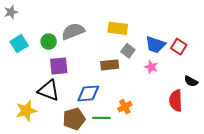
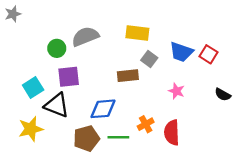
cyan square: (19, 44) -> (33, 87), moved
pink star: (151, 67) -> (176, 91), moved
red semicircle: (176, 101) -> (172, 133), moved

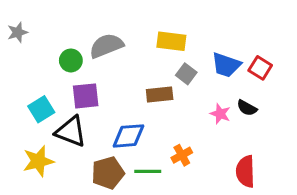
gray star: (13, 14) -> (18, 32), moved
black semicircle: (223, 95) -> (247, 108), moved
red semicircle: (172, 133) -> (245, 171), moved

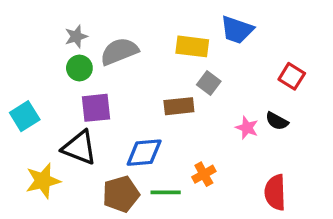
gray star: (18, 32) -> (76, 36), moved
blue trapezoid: (226, 65) -> (237, 30), moved
cyan square: (41, 109) -> (25, 116), moved

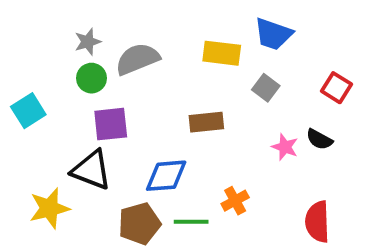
gray square: (209, 83) -> (266, 88), moved
cyan square: (25, 116) -> (28, 111), moved

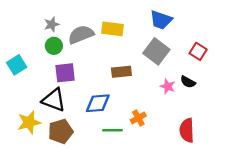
yellow rectangle: (222, 53) -> (112, 29), moved
gray square: (266, 88) -> (156, 51), size x1.6
brown pentagon: (139, 224) -> (61, 131), moved

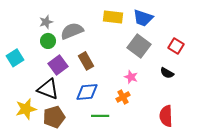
yellow rectangle: (112, 29) -> (113, 17), moved
brown rectangle: (121, 72) -> (86, 61), moved, turned 66
purple square: (65, 73) -> (58, 65), turned -30
pink star: (168, 86) -> (131, 77), moved
orange cross: (138, 118) -> (123, 97), moved

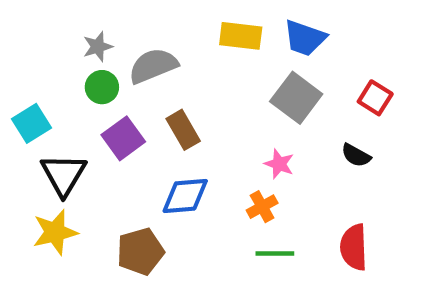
black triangle: (48, 89) -> (64, 175), moved, turned 40
green line: (100, 116) -> (275, 254), moved
brown pentagon: (54, 117) -> (140, 251), moved

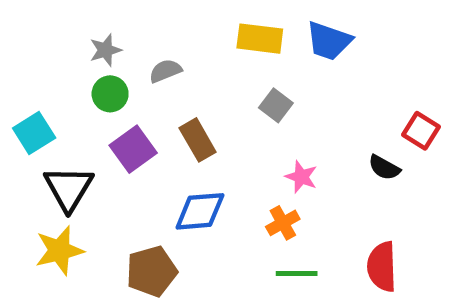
gray semicircle: (153, 66) -> (165, 71), size x0.6
gray square: (296, 98) -> (276, 105), moved, size x0.6
red square: (375, 98) -> (421, 131), moved

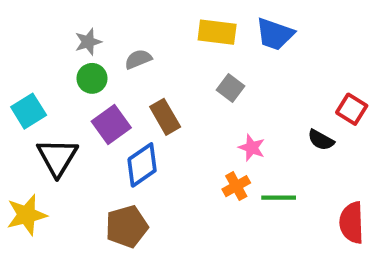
blue diamond: (200, 211) -> (142, 165), moved, turned -30
yellow star: (59, 251) -> (27, 215), moved
red semicircle: (382, 267) -> (352, 223), moved
green line: (297, 274) -> (279, 198), moved

